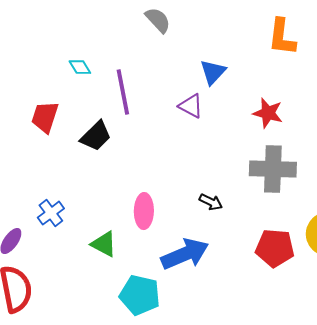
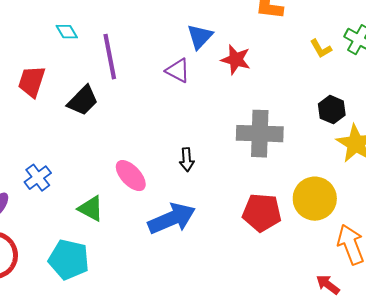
red star: (268, 113) -> (236, 60), moved
black arrow: (211, 202) -> (187, 160), moved, turned 60
pink ellipse: (144, 211) -> (131, 176), turned -44
cyan pentagon: (140, 295) -> (69, 260), moved

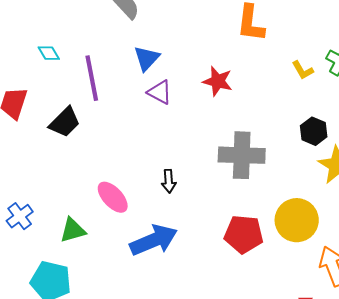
blue triangle: (200, 37) -> (147, 58), moved
blue cross: (38, 178) -> (20, 216), moved
green triangle: (91, 209) -> (73, 230), turned -44

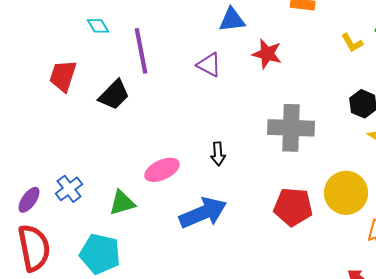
blue triangle: (147, 58) -> (232, 20), moved, turned 40
pink ellipse: (113, 197) -> (162, 170), turned -72

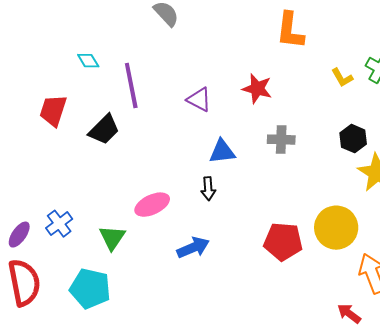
blue triangle: (232, 20) -> (222, 152), moved
gray cross: (291, 128) -> (281, 140), moved, size x0.6
green triangle: (122, 203) -> (112, 238), turned -40
blue arrow: (203, 213) -> (193, 248), size x0.7

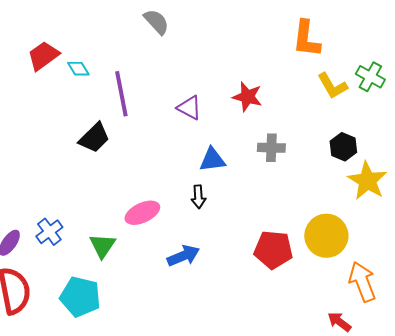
orange L-shape: (290, 31) -> (306, 39), moved
yellow L-shape: (342, 78) -> (332, 86), size x1.4
red trapezoid: (53, 111) -> (43, 56), moved, turned 36

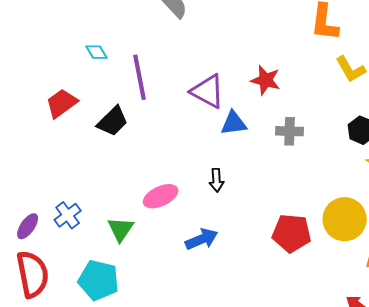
red trapezoid: (43, 56) -> (62, 103), moved
purple triangle: (189, 108) -> (208, 91), size x1.4
blue triangle: (212, 160) -> (234, 123), moved

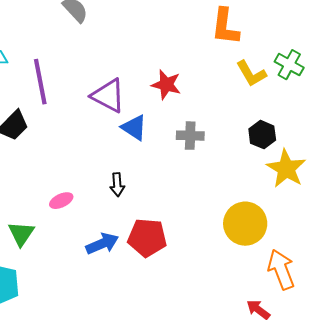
blue triangle: (234, 123) -> (134, 128), turned 40
pink ellipse: (161, 196) -> (61, 201), size x0.7
red pentagon: (292, 233) -> (147, 238), moved

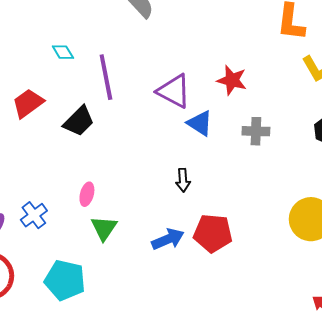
pink ellipse: (61, 201) -> (87, 194), moved, turned -50
green triangle: (21, 234) -> (104, 228), moved

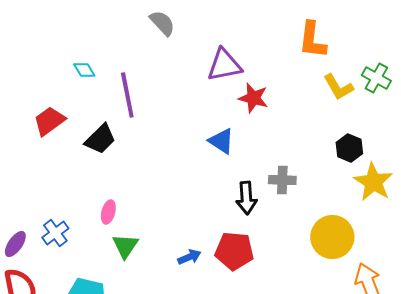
purple triangle: (174, 91) -> (224, 65), moved, turned -39
gray cross: (256, 131) -> (282, 180), moved
black arrow: (183, 180) -> (246, 198), moved, size x1.4
blue arrow: (168, 239) -> (189, 257), size x0.7

